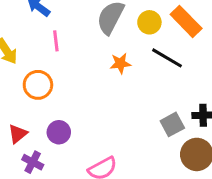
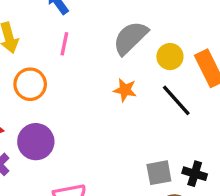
purple circle: (59, 132) -> (36, 142), size x1.4

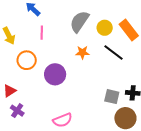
purple circle: (36, 142) -> (55, 74), moved
gray square: (159, 173) -> (112, 97), turned 35

